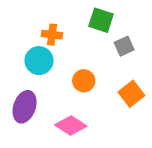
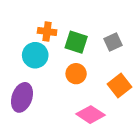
green square: (101, 20) -> (76, 42), moved
pink diamond: (71, 126) -> (91, 115), moved

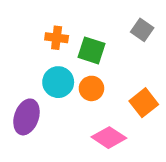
gray square: (113, 42) -> (142, 30), moved, turned -30
cyan circle: (35, 55) -> (58, 82), moved

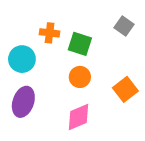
cyan circle: (58, 82) -> (22, 59), moved
pink diamond: (109, 138) -> (78, 117), moved, turned -56

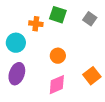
green square: (80, 44) -> (58, 15), moved
orange square: (125, 89) -> (92, 76), moved

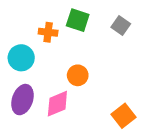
orange square: (92, 76) -> (123, 116), moved
pink diamond: (57, 85) -> (57, 104), moved

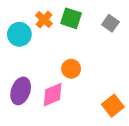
orange cross: (48, 32) -> (44, 20), moved, turned 35
cyan circle: (21, 58) -> (19, 34), moved

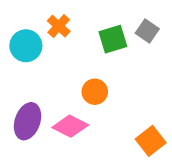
green square: (71, 18) -> (113, 39), moved, turned -35
pink diamond: (53, 95) -> (70, 126), turned 50

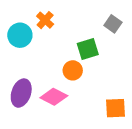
green square: (113, 39) -> (88, 49), moved
orange square: (151, 141) -> (115, 108), turned 35

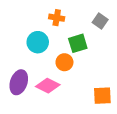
orange cross: (45, 20) -> (57, 18), moved, turned -32
cyan circle: (20, 35) -> (38, 42), moved

